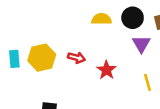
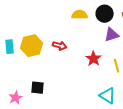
purple triangle: (141, 44) -> (112, 35), turned 42
red star: (106, 70) -> (94, 59), moved

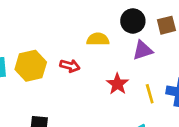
yellow semicircle: (80, 15) -> (98, 39), moved

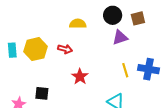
yellow semicircle: (98, 39) -> (78, 24), moved
red star: (117, 84) -> (80, 77), moved

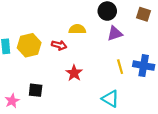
brown square: (138, 18) -> (144, 14), moved, turned 32
yellow semicircle: (78, 24) -> (77, 29), moved

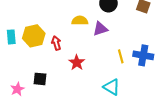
purple triangle: (115, 33) -> (100, 29), moved
red arrow: (59, 45) -> (56, 43), moved, turned -120

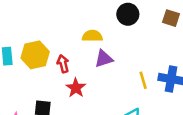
purple triangle: (100, 29) -> (104, 59), moved
red star: (77, 63) -> (76, 88), moved

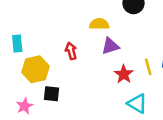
yellow hexagon: (35, 55) -> (36, 69), moved
red star: (76, 88) -> (124, 74), moved

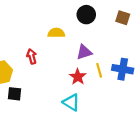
purple triangle: (110, 46) -> (84, 52), moved
cyan triangle: (137, 104) -> (71, 102), moved

